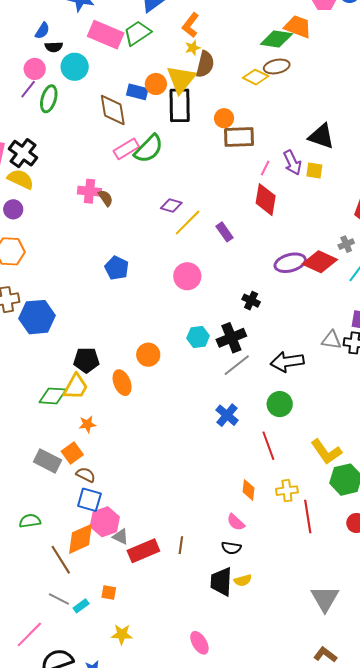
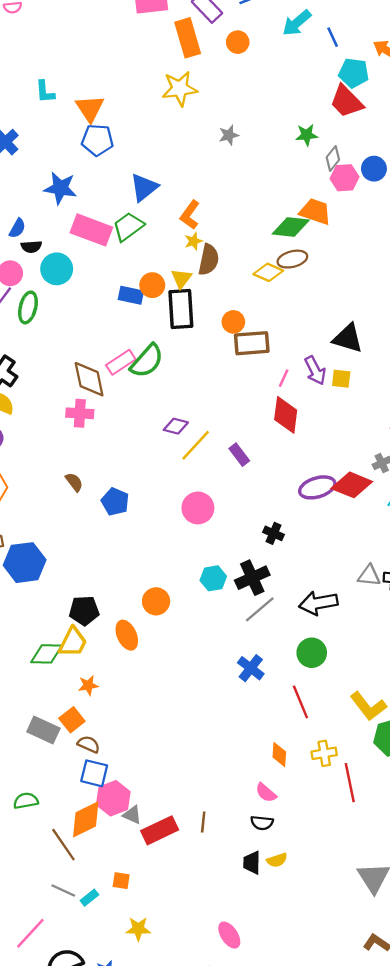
yellow triangle: (181, 79) -> (181, 278), size x0.6
brown diamond: (113, 110) -> (89, 379), moved
brown semicircle: (106, 198) -> (74, 482), moved
black trapezoid: (221, 582) -> (252, 863), size x0.7

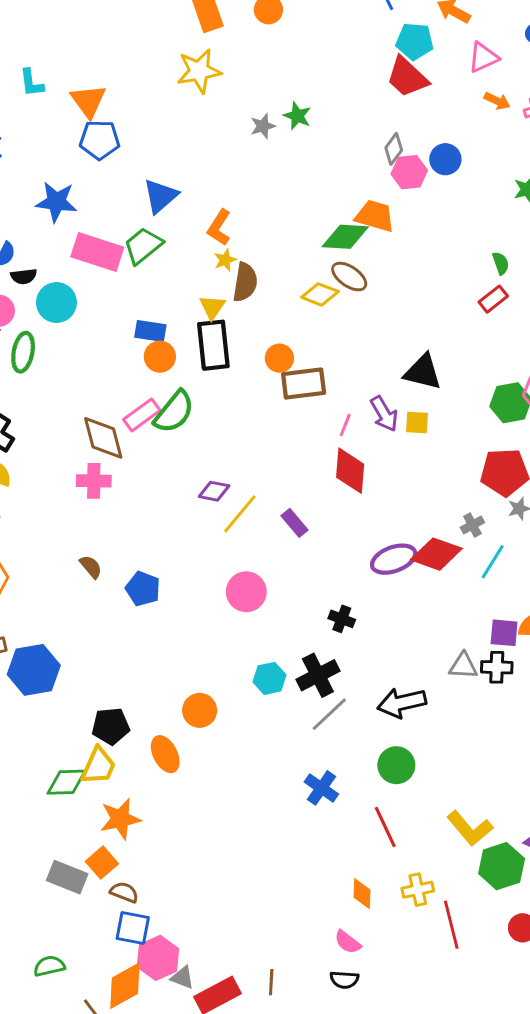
green star: (307, 135) -> (297, 116), moved, turned 30
brown ellipse: (292, 259) -> (349, 277), turned 52
orange circle: (152, 285) -> (160, 357), moved
orange star: (88, 685) -> (120, 819), size x1.6

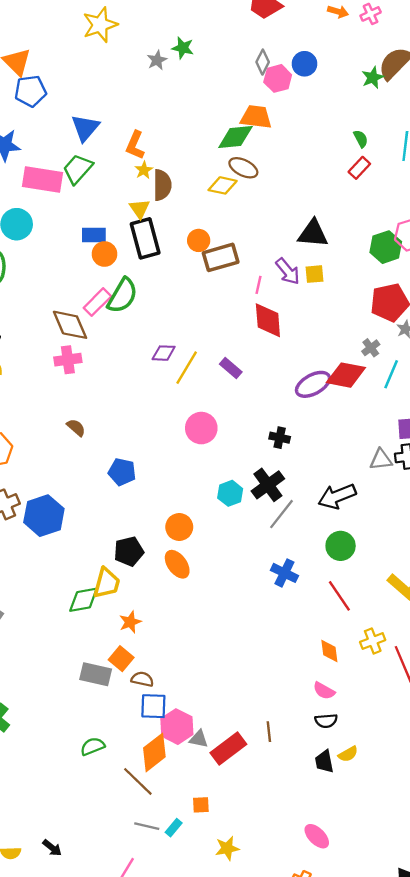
blue pentagon: (143, 589) -> (122, 472), moved
black pentagon: (111, 726) -> (129, 551), moved
orange ellipse: (165, 754) -> (177, 564), moved
orange star: (120, 819) -> (130, 622), size x0.7

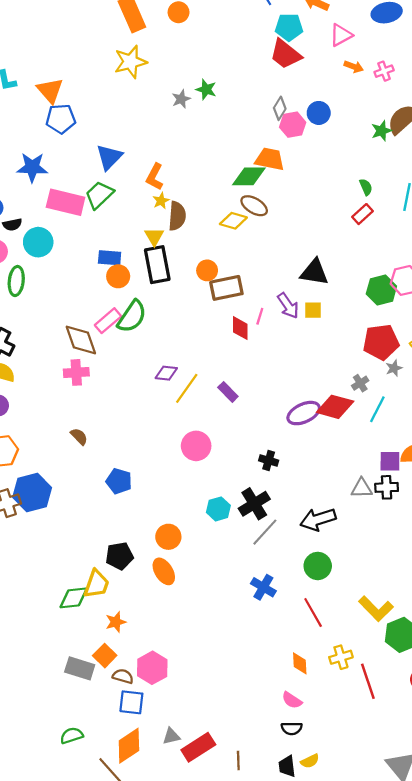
red diamond: (268, 320) -> (240, 328), moved, size x0.7
blue hexagon: (44, 516) -> (32, 492), moved
pink hexagon: (177, 727) -> (152, 668), moved
brown line: (269, 732) -> (238, 761), moved
gray triangle: (199, 739) -> (171, 736), turned -30

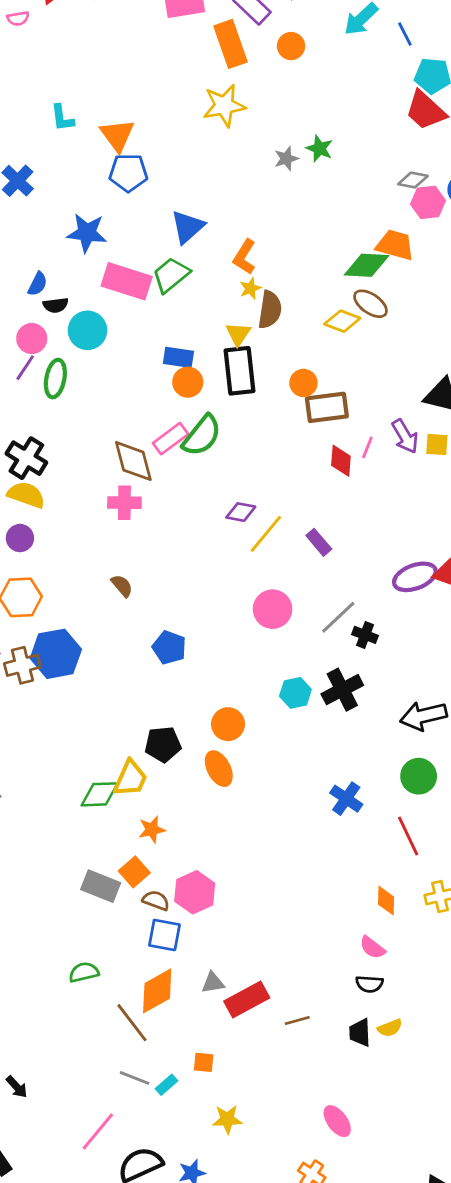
gray diamond: (280, 108) -> (413, 180), turned 65
gray line: (265, 532) -> (338, 617), moved
brown line: (238, 761) -> (297, 1021), turned 72

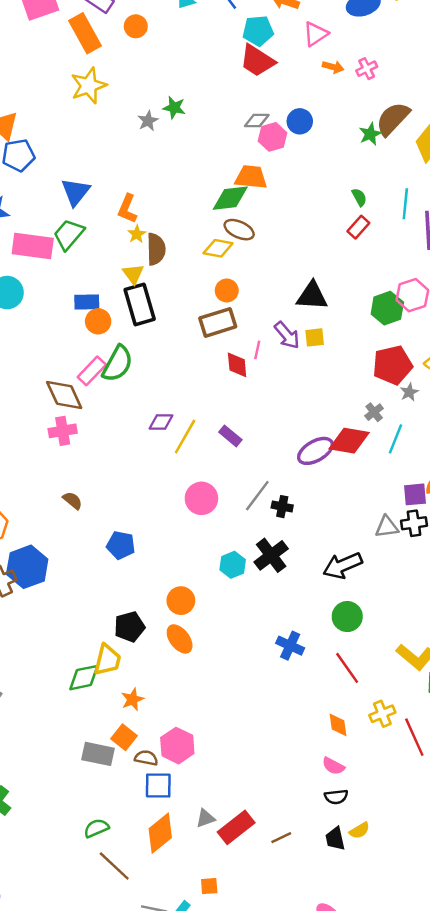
orange circle: (303, 383) -> (227, 291), moved
brown line: (132, 1023) -> (114, 866), moved

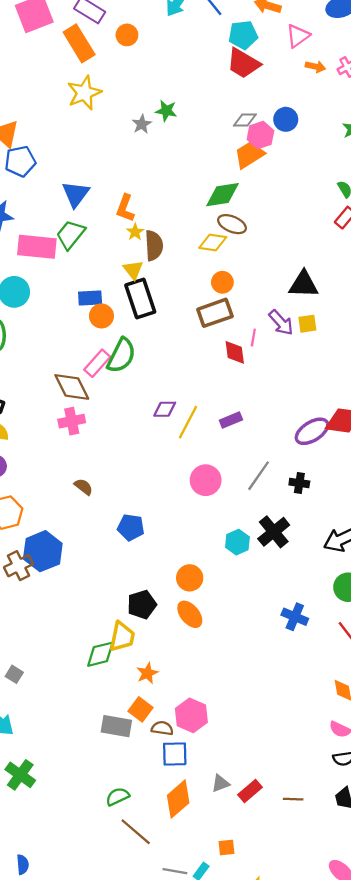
orange trapezoid: (251, 177) -> (249, 155), moved, turned -36
purple rectangle: (230, 436) -> (231, 420), turned -60
black cross: (282, 507) -> (299, 483), moved
red rectangle: (236, 827) -> (250, 791), size x0.7
brown line: (281, 838) -> (293, 799), turned 30

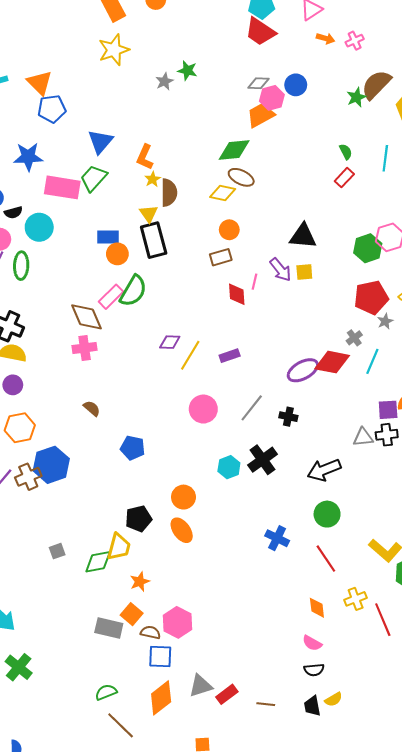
brown rectangle: (215, 313) -> (221, 257), size x0.7
gray square: (14, 674) -> (57, 551), moved, turned 35
gray triangle: (221, 783) -> (200, 686), size x1.4

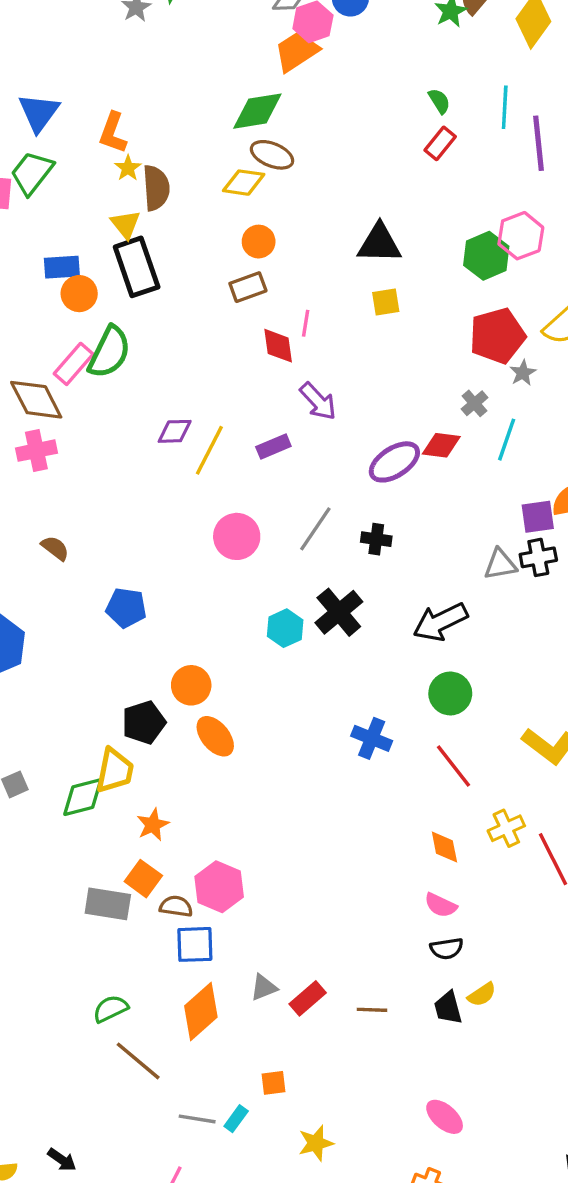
purple arrow: (280, 270) -> (318, 401), moved
red diamond: (332, 362) -> (441, 445), size x0.7
orange circle: (183, 497) -> (191, 685), moved
gray triangle: (200, 686) -> (264, 988), size x0.7

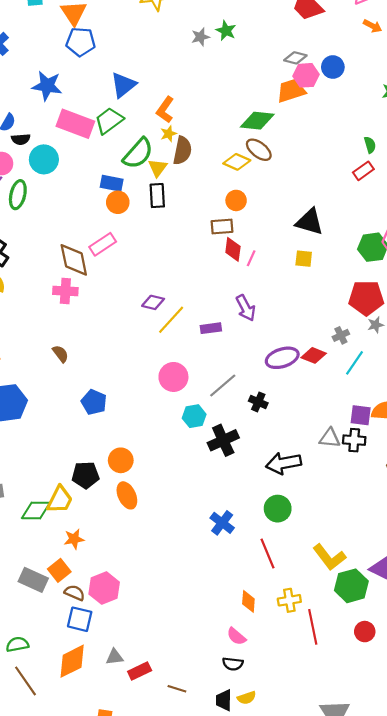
black rectangle: (137, 267) -> (157, 196), size x0.7
red diamond: (278, 346) -> (233, 249), moved
green semicircle: (109, 352) -> (138, 153), moved
cyan hexagon: (285, 628) -> (194, 416), moved

